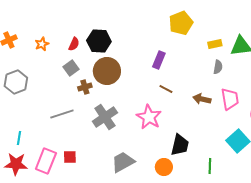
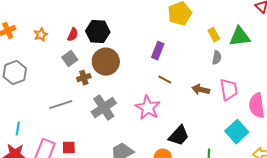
yellow rectangle: (215, 44) -> (214, 35), turned 72
black trapezoid: (180, 145) -> (179, 136), turned 30

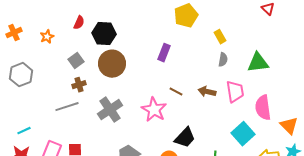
red semicircle: (73, 35) -> (79, 23), moved
green triangle: (240, 37) -> (258, 63), moved
brown cross: (84, 78) -> (79, 85), moved
brown line: (165, 80) -> (176, 92), moved
cyan line: (18, 129) -> (24, 131), turned 56

